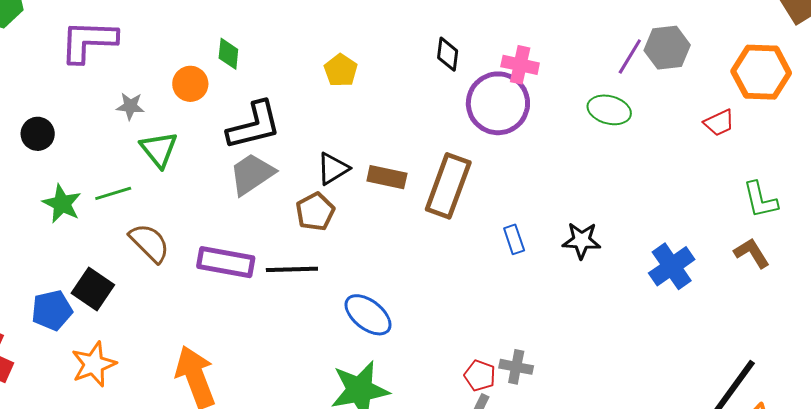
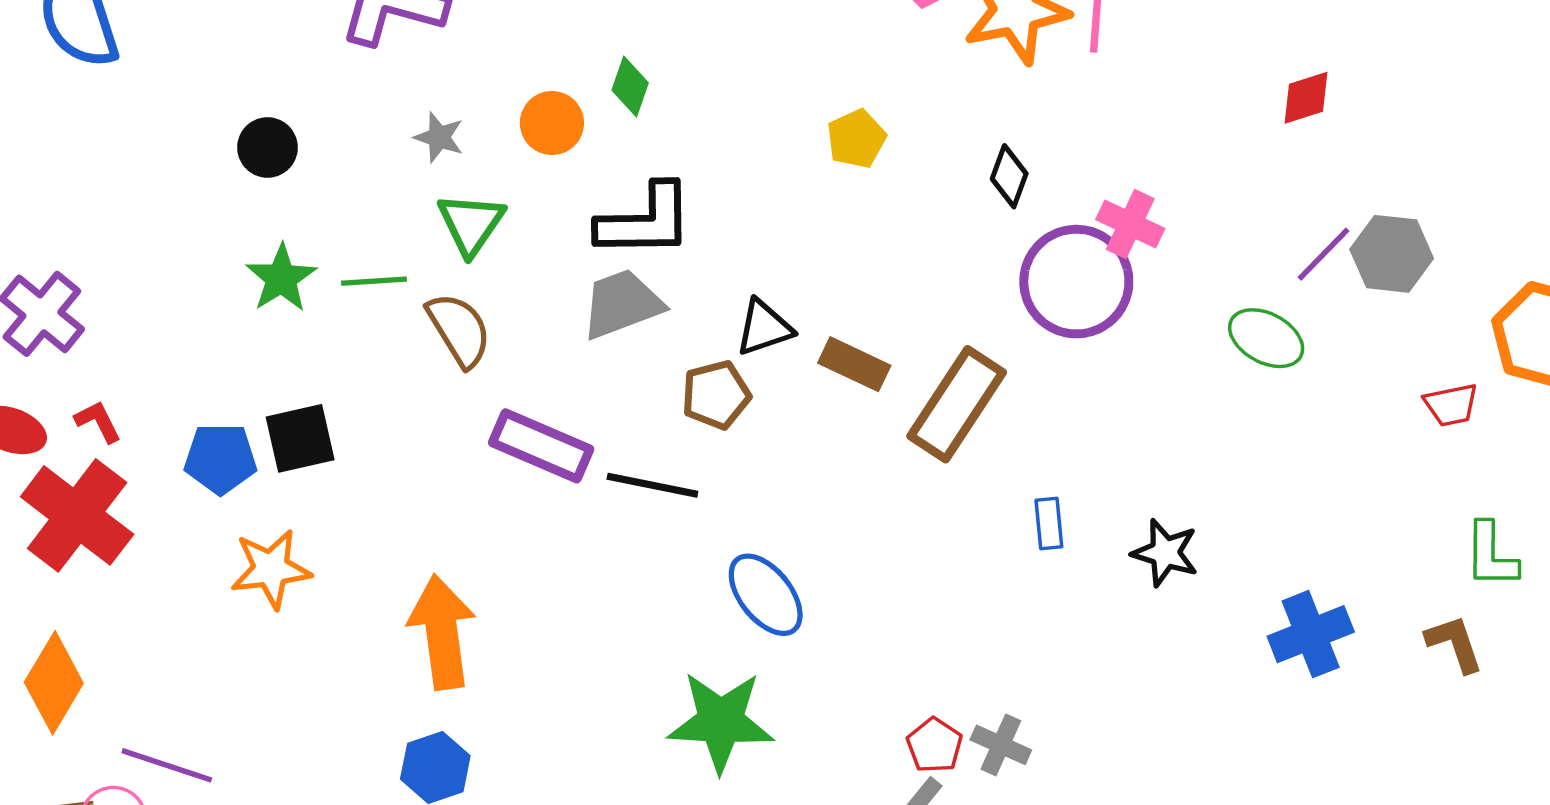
yellow pentagon: (341, 70) -> (856, 139), moved
brown semicircle: (149, 243) -> (459, 330), moved
black square: (93, 289) -> (300, 438), turned 30

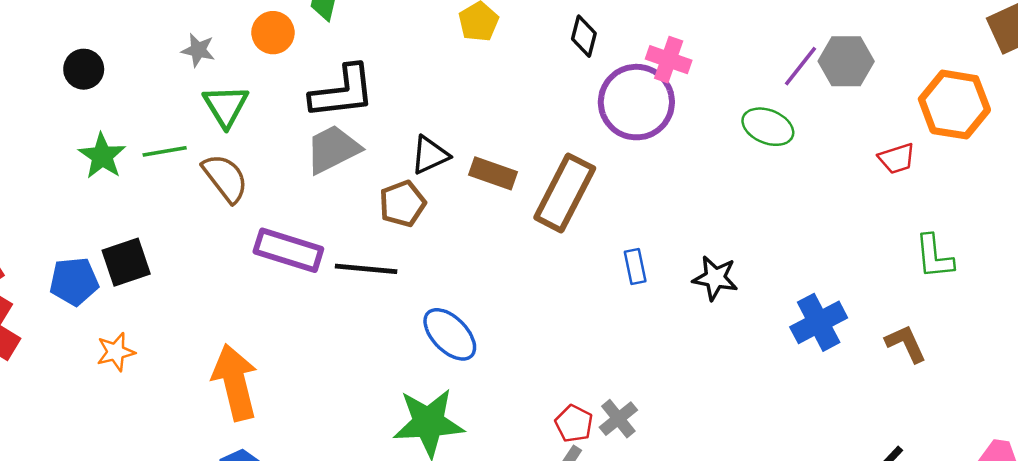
orange star: (271, 569) -> (116, 352), size x0.7
brown L-shape: (1455, 644) -> (906, 344), moved
gray cross: (1001, 745) -> (618, 419), turned 33

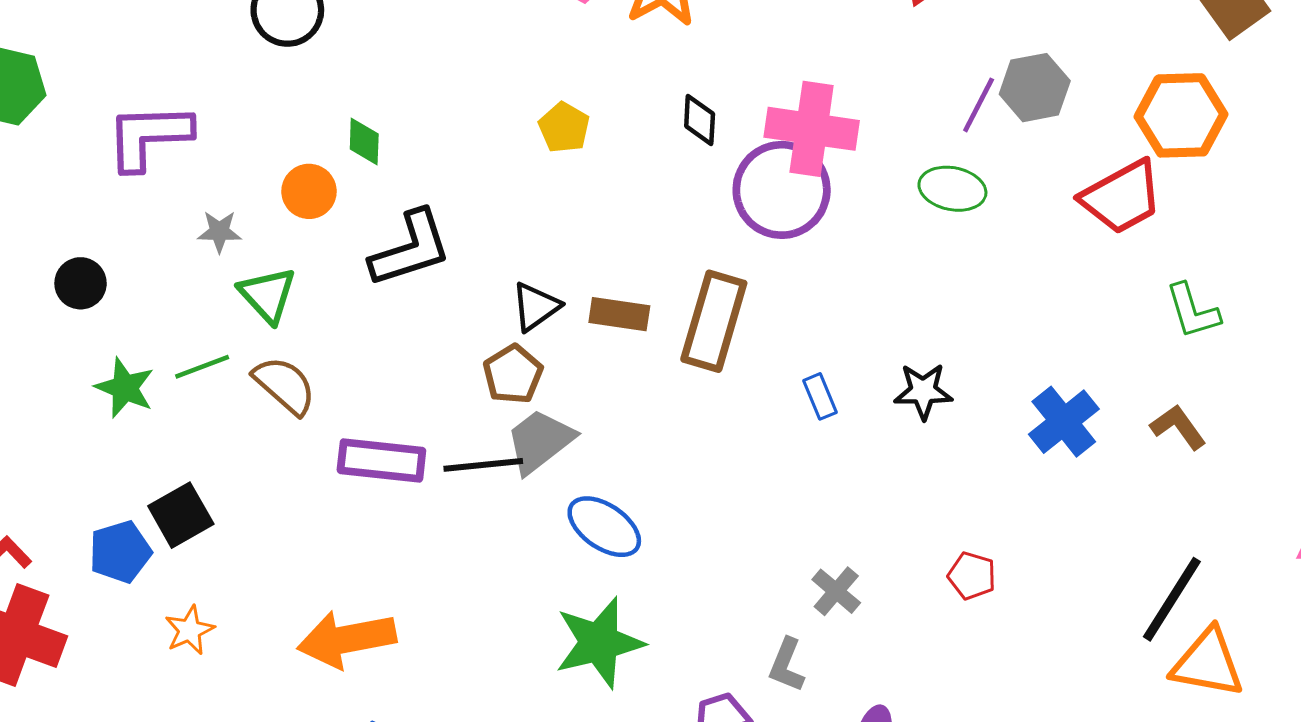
pink cross: (669, 60) -> (812, 129), size x1.6
gray trapezoid: (333, 149) -> (540, 441), moved
red trapezoid: (897, 158) -> (1122, 197), size x1.8
orange arrow: (235, 382) -> (347, 639), turned -76
red pentagon: (574, 424) -> (972, 576), moved

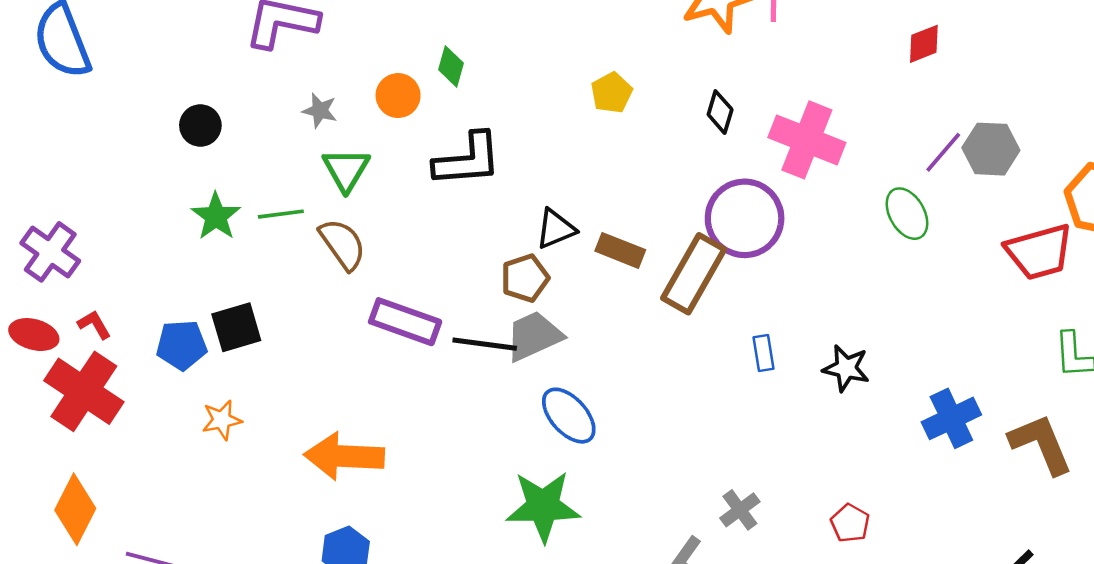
green ellipse: (952, 189) -> (907, 214), turned 36
purple circle: (782, 190) -> (745, 218), moved
brown L-shape: (1178, 427) -> (1041, 444), size x1.5

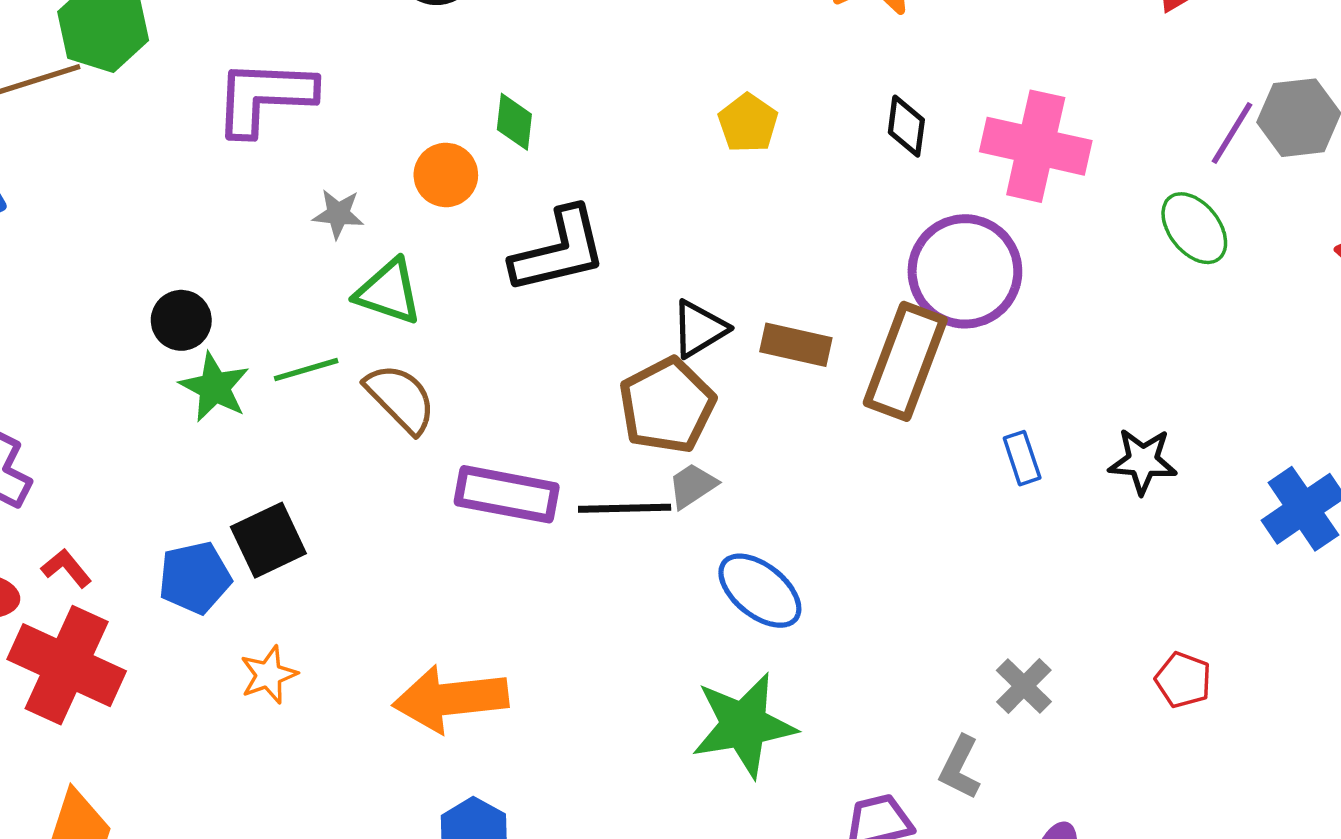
black circle: (200, 125) -> (181, 320), moved
green triangle: (346, 170) -> (389, 292), turned -33
brown pentagon: (525, 278) -> (667, 405), size x1.4
gray trapezoid: (534, 336) -> (693, 486), size x0.6

